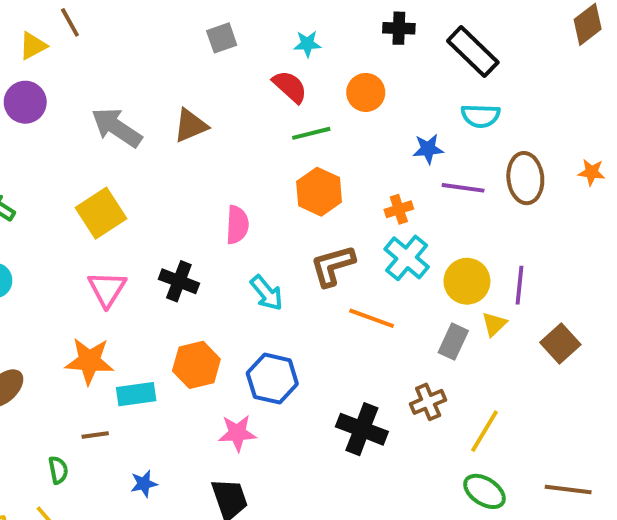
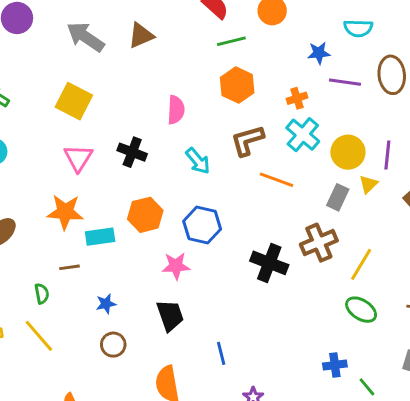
yellow square: (101, 213) -> (74, 101), turned -30
brown cross: (428, 402) -> (319, 243), size x1.4

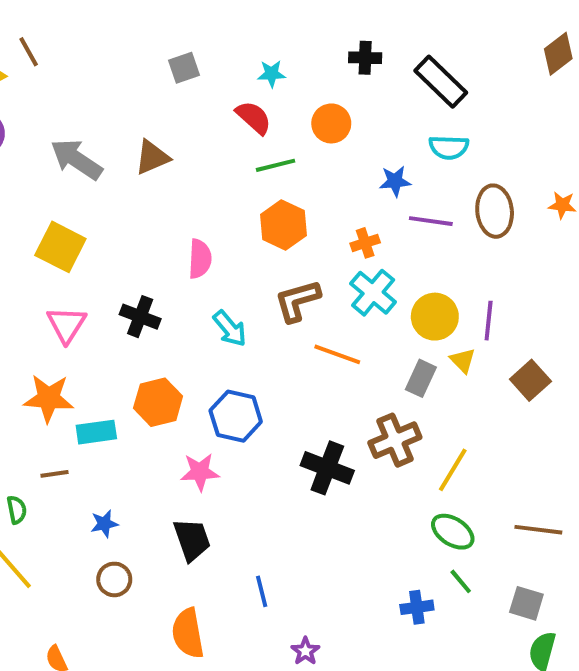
yellow triangle: (368, 184) -> (463, 360), turned -30
green line: (367, 387) -> (461, 581), moved

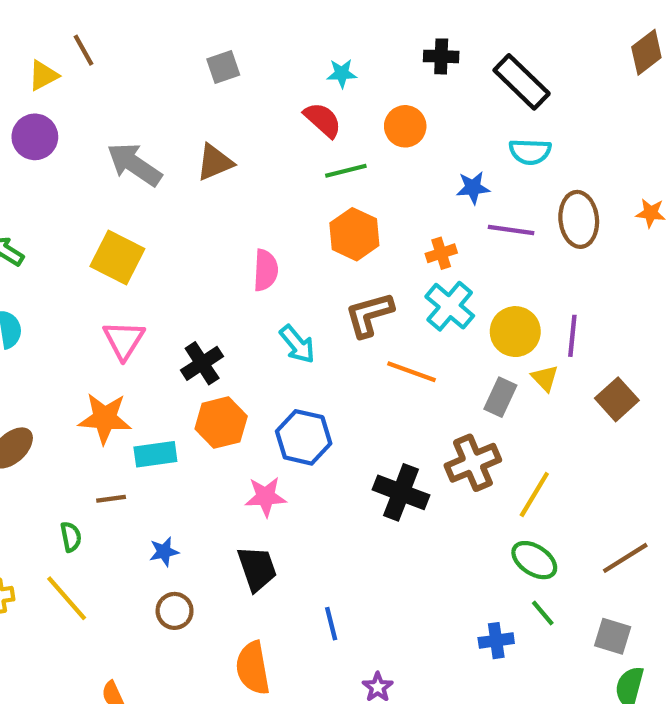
gray square: (184, 68) -> (223, 67), moved
black cross: (140, 317) -> (202, 363), moved, turned 36
brown line: (538, 530) -> (625, 558), turned -39

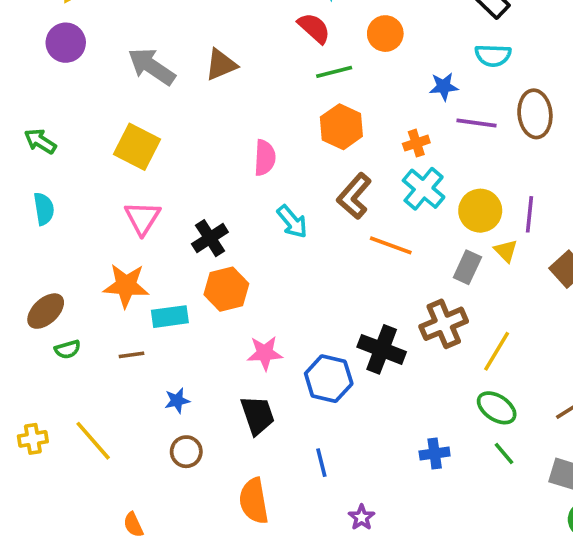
brown L-shape: (369, 315) -> (354, 196), turned -33
blue hexagon: (304, 437) -> (329, 379), moved
green semicircle: (71, 537) -> (68, 349), moved, turned 85
blue cross: (496, 641) -> (435, 453), moved

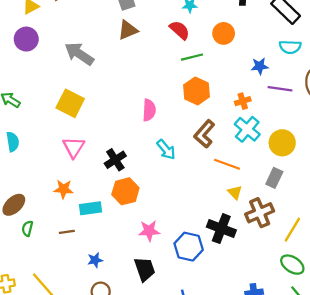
brown triangle: (221, 65) -> (128, 30), moved
yellow triangle: (506, 251) -> (235, 192), moved
orange star: (126, 286) -> (63, 189), size x0.7
green semicircle: (68, 349) -> (27, 229), turned 119

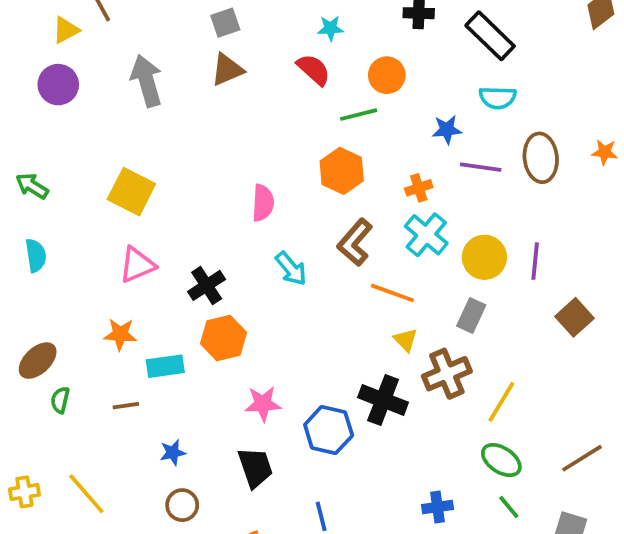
gray arrow: (79, 54) -> (146, 81), moved, turned 40
green line: (192, 57) -> (359, 115), moved
pink triangle: (74, 147) -> (137, 265), turned 35

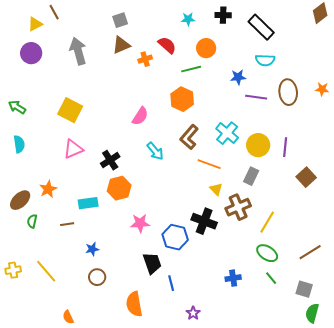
cyan star: (330, 28) -> (188, 19), moved
orange cross: (419, 188) -> (145, 59), moved
pink semicircle: (263, 203) -> (140, 116), turned 30
orange star: (120, 334) -> (48, 189), moved, turned -30
black trapezoid: (255, 468) -> (152, 263), moved

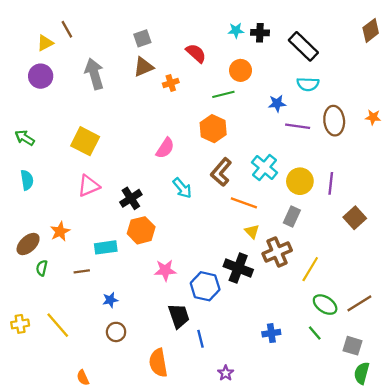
cyan star: (188, 19) -> (236, 30), moved
red semicircle: (167, 45) -> (196, 53), moved
green ellipse: (267, 253) -> (325, 305), moved

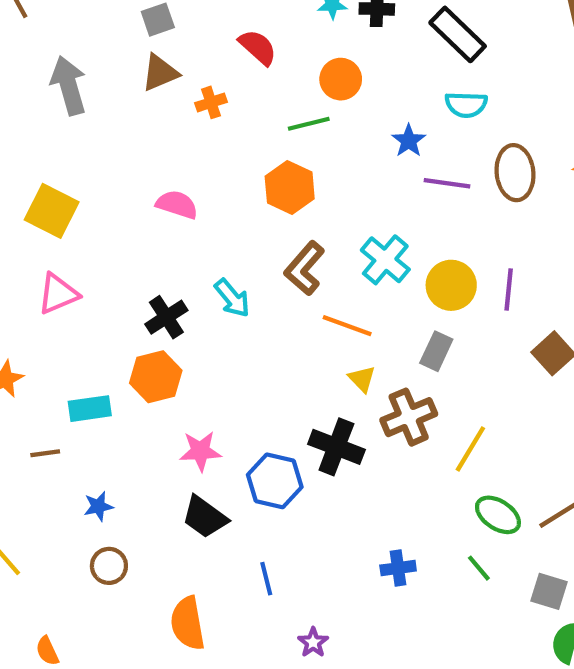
blue star: (277, 104) -> (409, 141), turned -30
pink semicircle: (165, 148) -> (177, 205), moved, turned -105
black cross: (131, 198) -> (166, 317), moved
black trapezoid: (179, 316) -> (205, 517), moved, turned 145

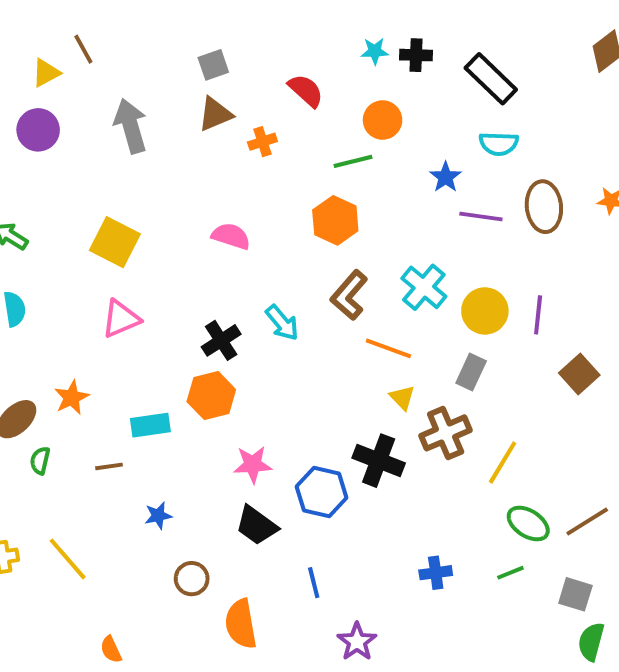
brown circle: (109, 566) -> (192, 579), moved
green line: (479, 568) -> (510, 573), turned -72
purple star: (313, 642) -> (357, 642), size x1.4

